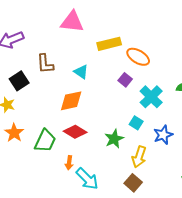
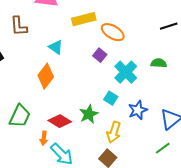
brown L-shape: (45, 64) -> (19, 26), moved
orange diamond: (71, 101) -> (46, 76), turned -40
red diamond: (75, 132) -> (60, 121), moved

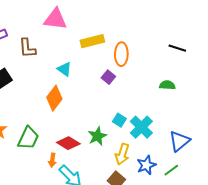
black line: (169, 26) -> (177, 48), turned 36
orange ellipse: (113, 32) -> (121, 54), turned 60
cyan cross: (126, 72) -> (141, 127), moved
blue star: (138, 110) -> (146, 165), moved

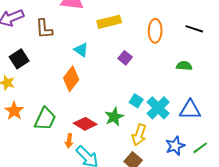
orange ellipse: (121, 54) -> (155, 31), moved
blue triangle: (179, 141) -> (190, 110), moved, turned 40
blue star: (146, 165) -> (175, 146), moved
green line: (171, 170) -> (200, 148), moved

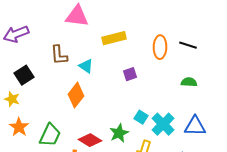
brown L-shape: (44, 29) -> (59, 55), moved
black line: (194, 29) -> (188, 45), moved
purple square: (125, 58) -> (130, 74), turned 32

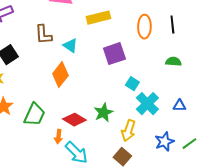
black line: (188, 45) -> (172, 25), turned 66
purple square: (130, 74) -> (114, 54), size x1.6
cyan square: (141, 117) -> (132, 84), moved
blue triangle: (195, 126) -> (179, 106), size x0.6

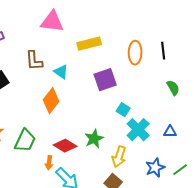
green semicircle: (173, 62) -> (173, 88), moved, turned 56

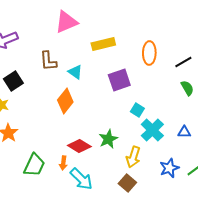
pink triangle: (52, 22) -> (66, 22), turned -30
black line: (163, 51) -> (183, 62), moved, turned 66
green trapezoid: (25, 141) -> (34, 165), moved

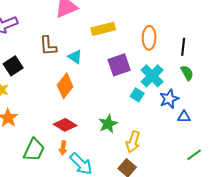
black line: (183, 62) -> (183, 47), turned -54
cyan cross: (152, 130) -> (152, 76), moved
red diamond: (79, 146) -> (65, 125), moved
blue star: (169, 168) -> (169, 99), moved

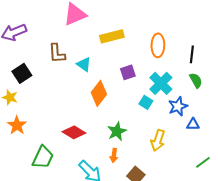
purple square: (119, 65) -> (128, 72), size x0.7
orange diamond: (65, 86) -> (99, 93), moved
yellow arrow: (133, 142) -> (158, 140), moved
orange arrow: (63, 148) -> (114, 155), moved

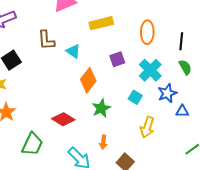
cyan square: (146, 102) -> (135, 97), moved
green star: (117, 131) -> (101, 108), moved

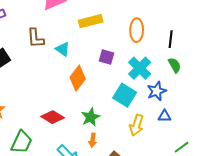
purple square: (117, 59) -> (107, 57), turned 35
cyan square: (135, 97) -> (125, 95), size x1.6
green star: (101, 108) -> (91, 117), moved
blue triangle: (182, 111) -> (165, 116), moved

